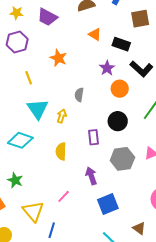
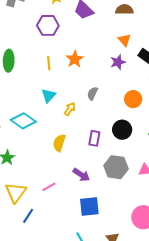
orange star: (58, 58) -> (75, 59), moved
purple star: (107, 68) -> (118, 62), moved
cyan triangle: (38, 109) -> (49, 96), size x0.7
purple arrow: (91, 176) -> (81, 175), turned 126

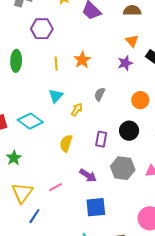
purple hexagon: (48, 25) -> (42, 29), moved

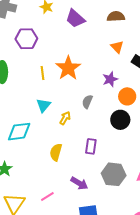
orange star: (82, 60) -> (68, 68), size x1.4
purple star: (125, 63) -> (110, 79), moved
orange circle: (140, 100) -> (127, 96), moved
cyan diamond: (30, 121) -> (19, 132), turned -40
black circle: (129, 131) -> (120, 120), moved

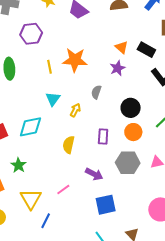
orange triangle: (117, 47) -> (122, 47), moved
orange star: (68, 68) -> (75, 60), turned -30
orange circle: (127, 96) -> (133, 132), moved

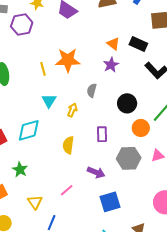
purple hexagon: (31, 34) -> (22, 24), moved
orange circle: (133, 132) -> (141, 128), moved
yellow triangle: (31, 199) -> (35, 202), size x0.7

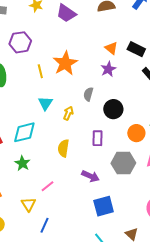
purple hexagon: (22, 24) -> (20, 42), moved
orange star: (68, 60) -> (65, 63), turned -30
black circle: (127, 103) -> (113, 109), moved
green star: (20, 170) -> (22, 163), moved
pink line: (67, 190) -> (48, 186), moved

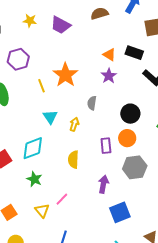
black circle: (113, 109) -> (130, 114), moved
orange circle: (136, 133) -> (127, 138), moved
purple arrow: (90, 176) -> (103, 184), turned -96
yellow triangle: (29, 204) -> (42, 211), moved

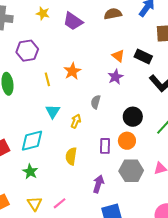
orange star: (65, 75) -> (72, 71), size x0.7
pink line: (62, 199) -> (60, 203), moved

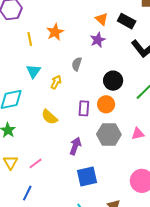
yellow semicircle: (71, 156) -> (49, 117), turned -60

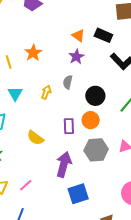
gray semicircle: (77, 64) -> (68, 82), moved
yellow arrow: (56, 82) -> (46, 92), moved
purple arrow: (75, 146) -> (64, 164), size x1.4

